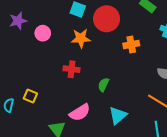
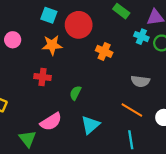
orange cross: (131, 44) -> (104, 51), turned 35

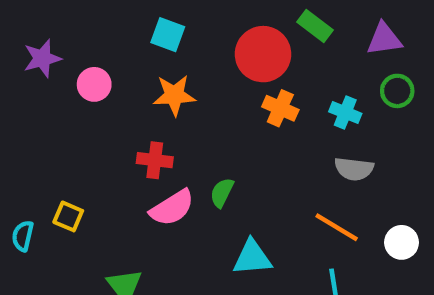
red circle: (79, 25) -> (263, 54), moved
cyan cross: (141, 37) -> (345, 113), moved
pink semicircle: (51, 122) -> (172, 208), moved
cyan triangle: (90, 125) -> (252, 258), turned 36

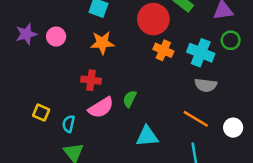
purple star: (42, 58) -> (26, 34), moved
cyan cross: (345, 113) -> (201, 53), size x1.5
cyan semicircle: (23, 236) -> (69, 124), moved

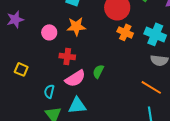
pink circle: (56, 37) -> (49, 32), moved
yellow square: (41, 113) -> (21, 69), moved
cyan triangle: (147, 136) -> (77, 105), moved

